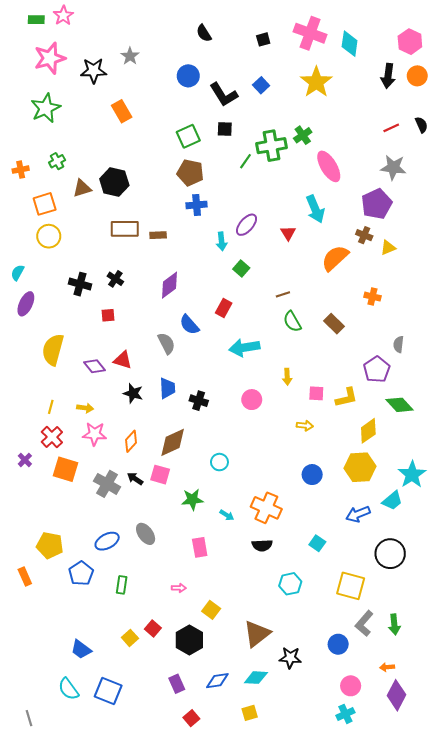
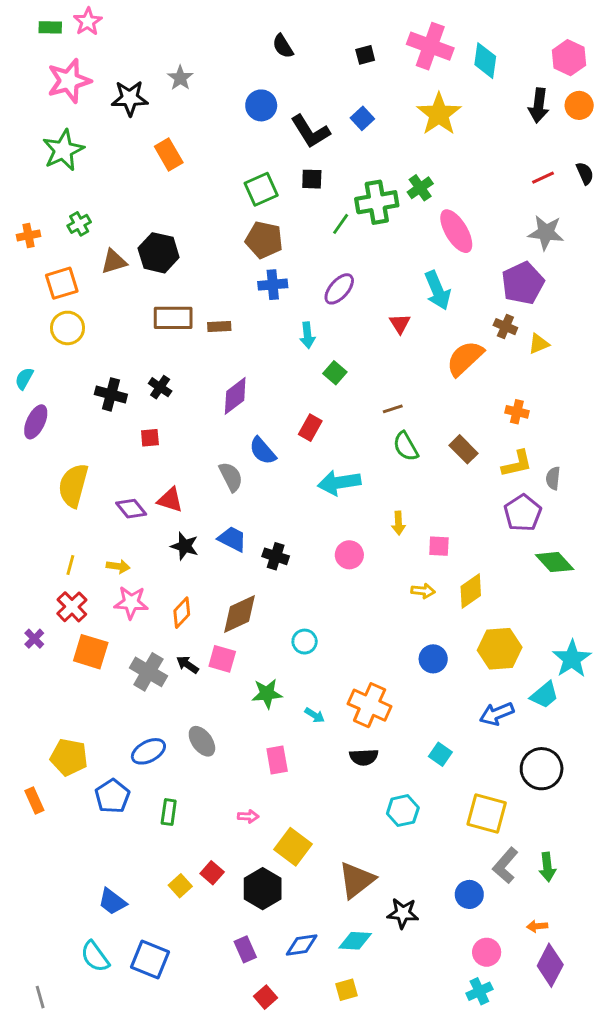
purple ellipse: (247, 225) -> (339, 289), moved
blue trapezoid: (167, 388) -> (232, 539), turned -60
yellow L-shape: (346, 398) -> (517, 464), moved
yellow diamond: (368, 431) -> (471, 591), moved
yellow square: (211, 610) -> (293, 847), size x1.4

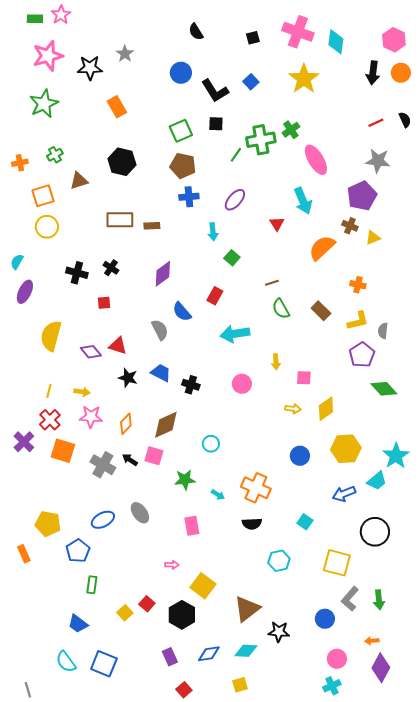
black hexagon: (159, 253) -> (122, 162), moved
purple cross: (34, 639) -> (24, 442), size x1.5
green rectangle: (169, 812) -> (92, 585), moved

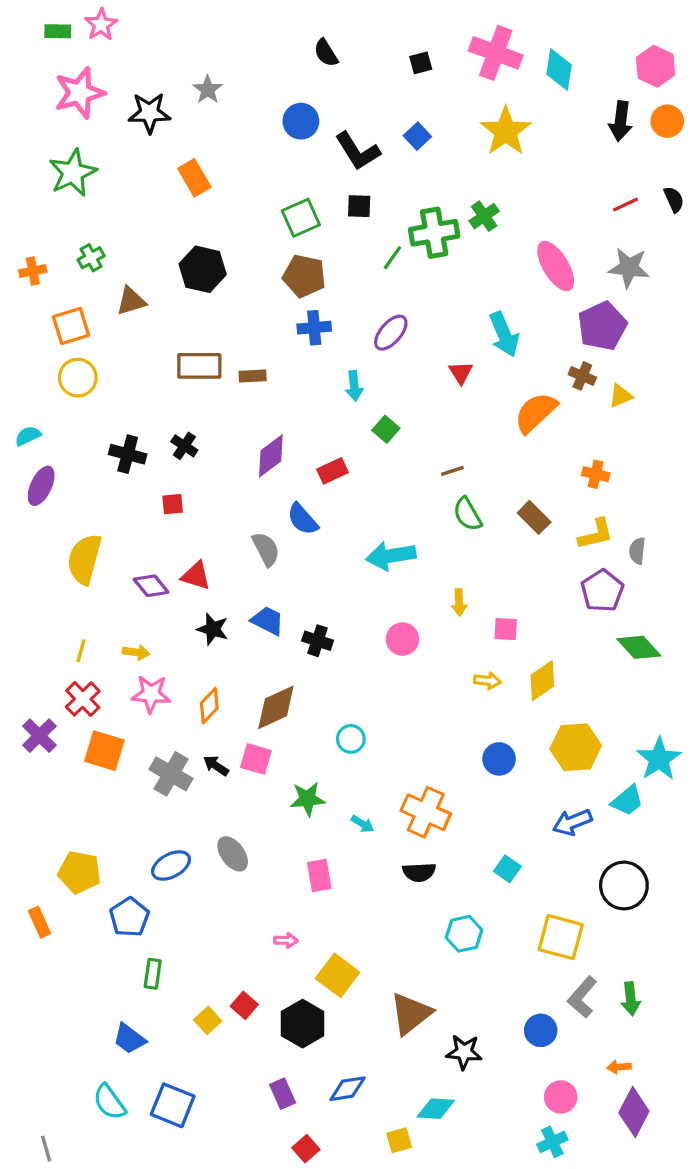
pink ellipse: (316, 160) -> (556, 266), moved
cyan semicircle: (17, 262) -> (28, 436), turned 35
red rectangle: (215, 296) -> (333, 471), moved, turned 36
cyan diamond: (246, 651) -> (436, 1109), moved

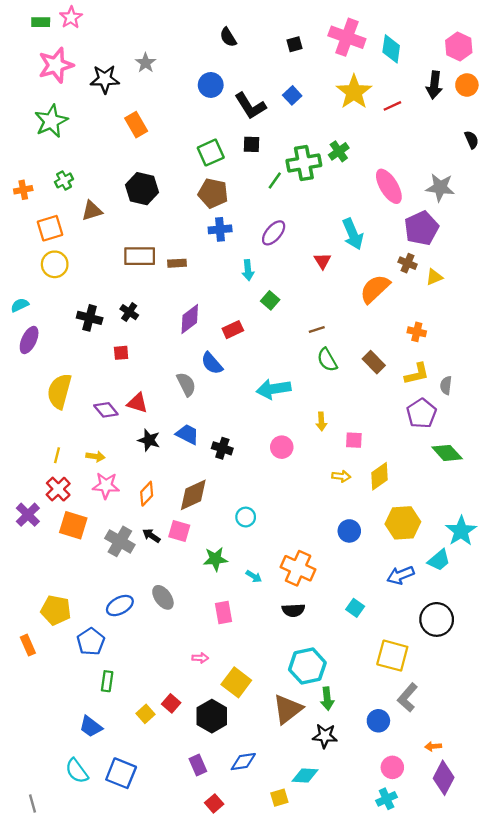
red line: (626, 204) -> (392, 106), moved
cyan hexagon: (464, 934) -> (307, 666), moved, size x1.4
green arrow: (631, 999) -> (327, 699), moved

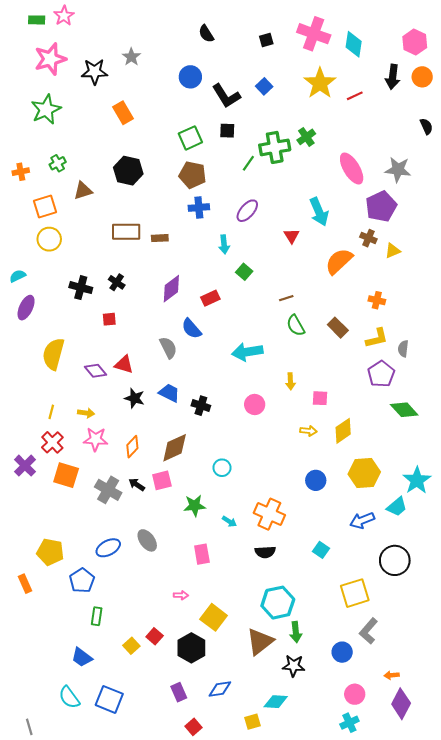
pink square: (179, 531) -> (162, 480), turned -30
yellow square: (392, 656) -> (355, 593), turned -32

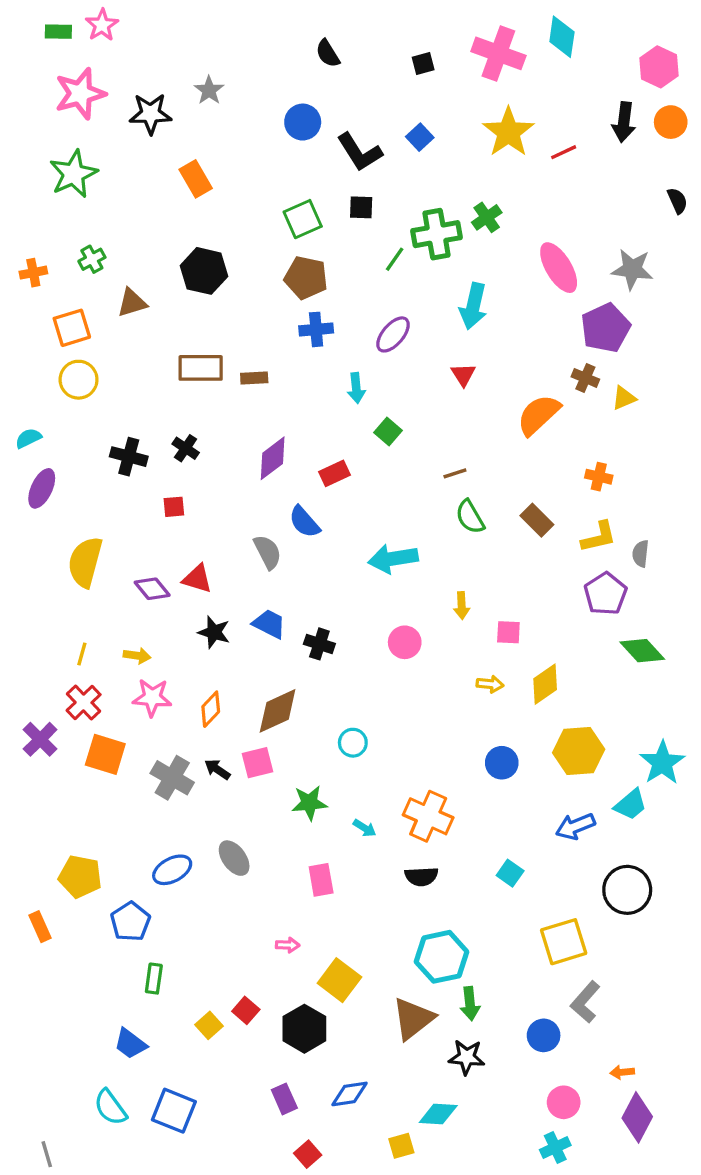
cyan diamond: (354, 44) -> (562, 37), moved
cyan arrow: (319, 212) -> (473, 306), moved, turned 36

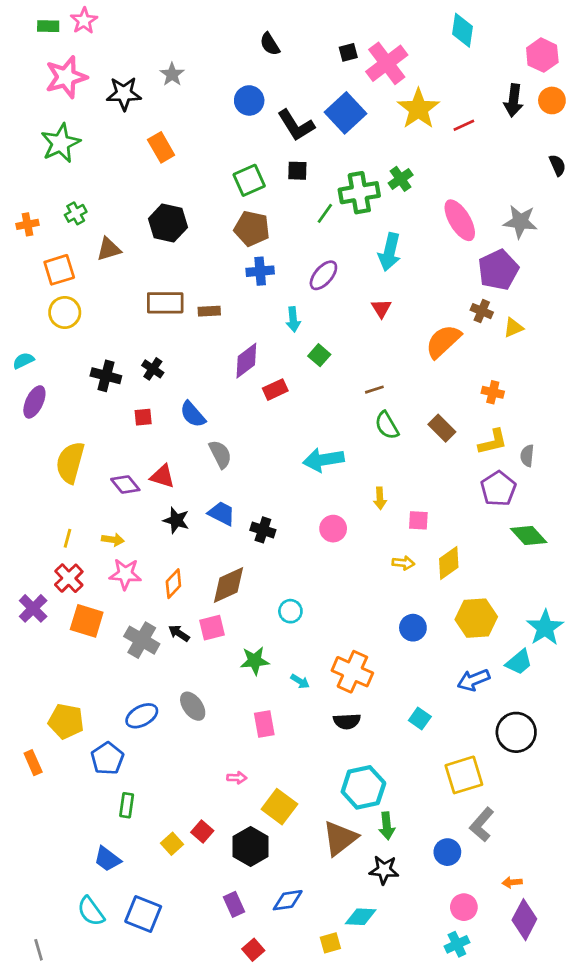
pink cross: (498, 53) -> (387, 63), moved, turned 33
blue square: (420, 137) -> (346, 113), size x1.8
purple diamond: (273, 458) -> (246, 361), moved
blue semicircle: (304, 522) -> (193, 414), moved

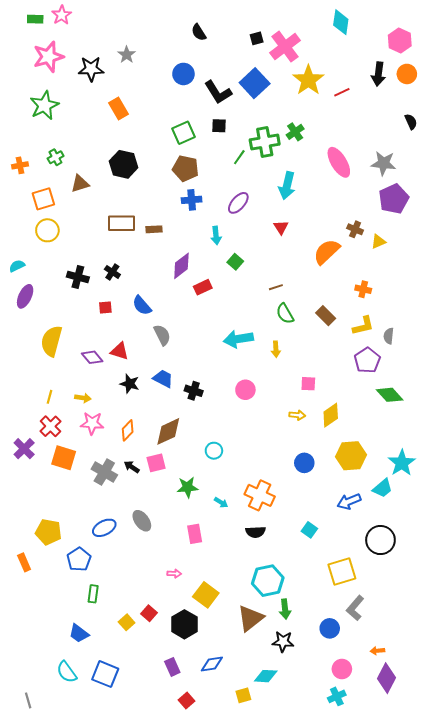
purple pentagon: (498, 270) -> (394, 199), moved
yellow arrow: (380, 498) -> (276, 349), moved

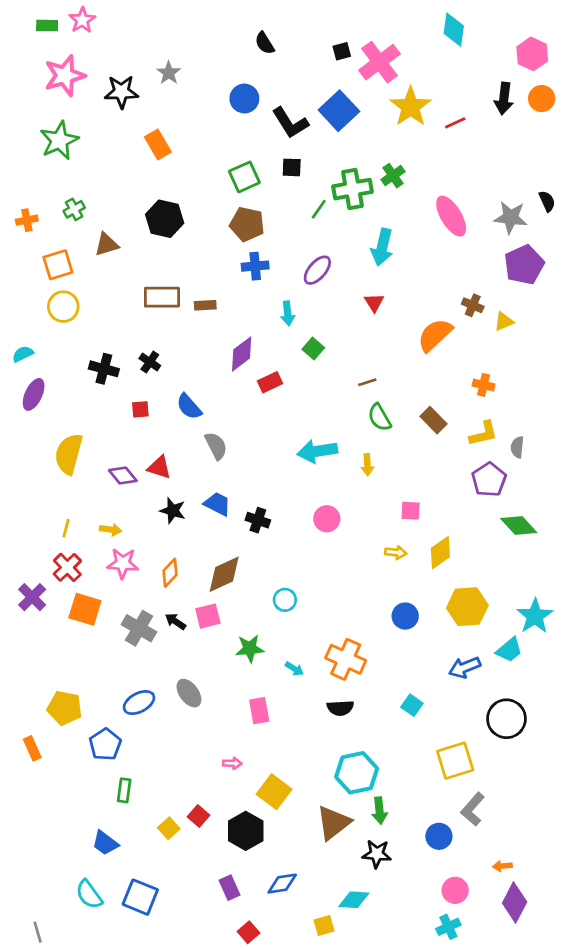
black semicircle: (411, 122) -> (547, 201), moved

